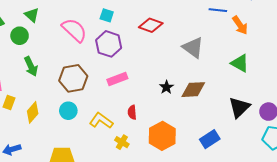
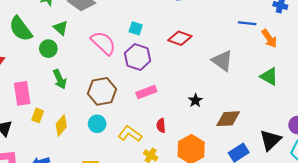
brown diamond: (193, 90) -> (228, 119), moved
black triangle: (239, 107) -> (270, 140), moved

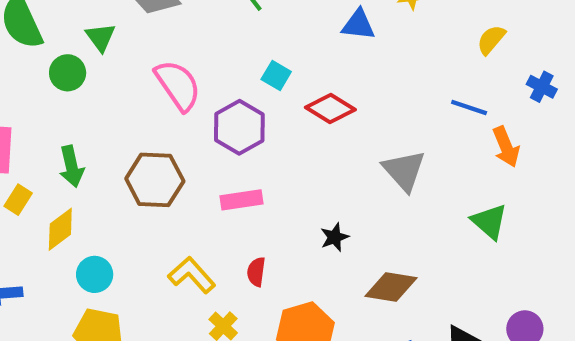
cyan square: (136, 28) -> (276, 76), moved
green arrow: (60, 79) -> (72, 166), moved
cyan circle: (97, 124) -> (95, 274), moved

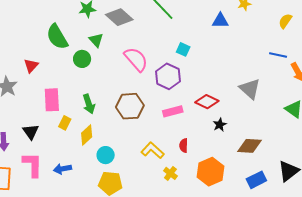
red diamond: (330, 108) -> (207, 102), moved

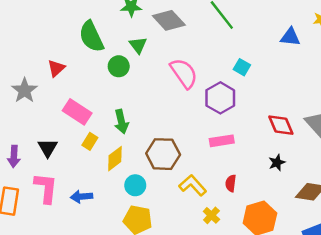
pink rectangle: (52, 100) -> (77, 112), turned -60
red diamond: (207, 102) -> (281, 125), moved, turned 35
brown hexagon: (130, 106) -> (163, 154), moved

